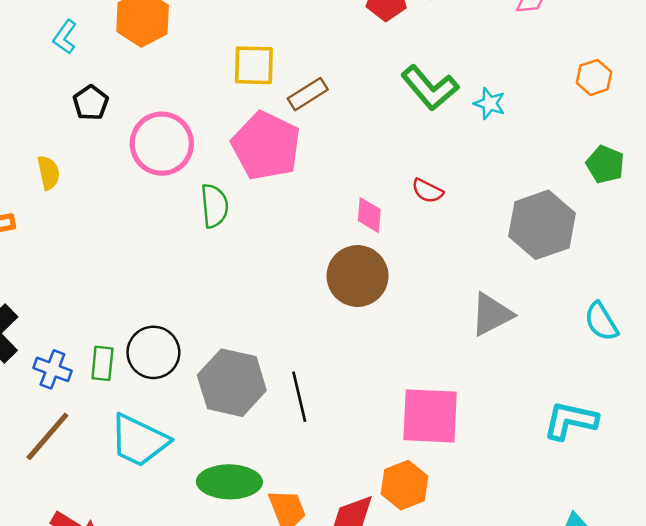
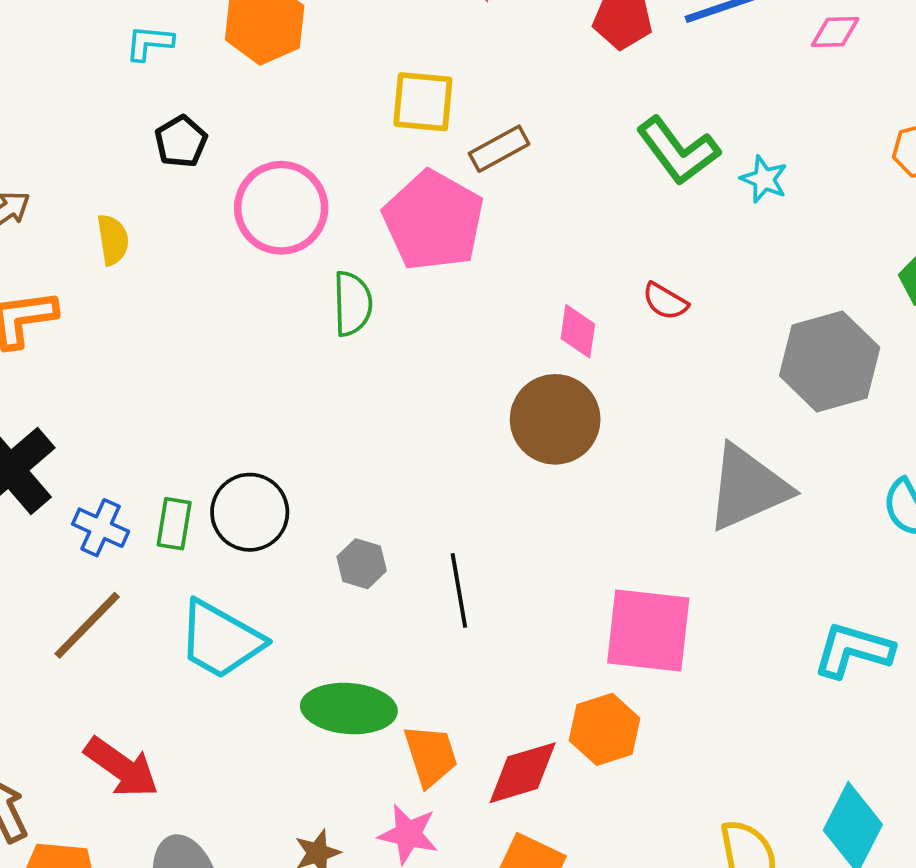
cyan L-shape: (65, 37) -> (149, 43), turned 56
gray triangle: (492, 314) -> (748, 488), size x1.4
gray hexagon: (232, 383) -> (362, 564), size x0.5

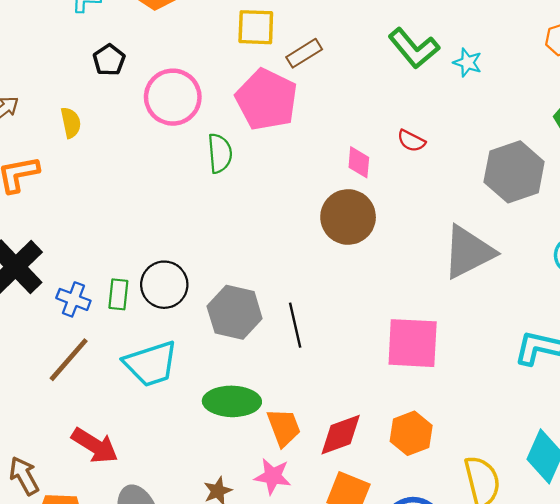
gray hexagon: (362, 564) -> (235, 312), size x1.8
cyan trapezoid: (220, 640) -> (151, 364), turned -44
orange hexagon: (605, 729) -> (411, 433), moved

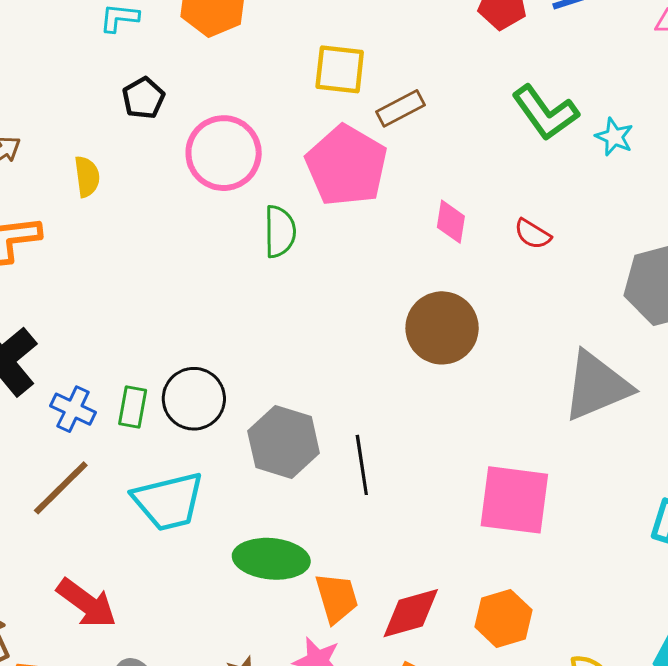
pink diamond: (359, 162) -> (451, 222), moved

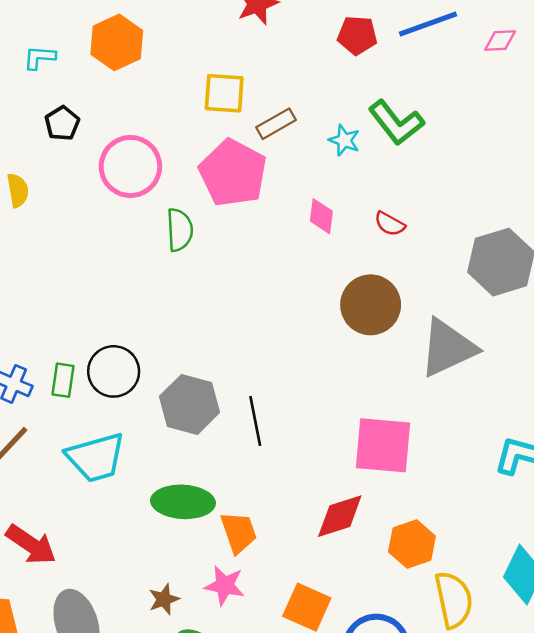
cyan star: (614, 137) -> (344, 140), moved
brown circle: (442, 328) -> (371, 305), moved
red diamond: (411, 613) -> (340, 516), moved
orange hexagon: (503, 618) -> (412, 544), moved

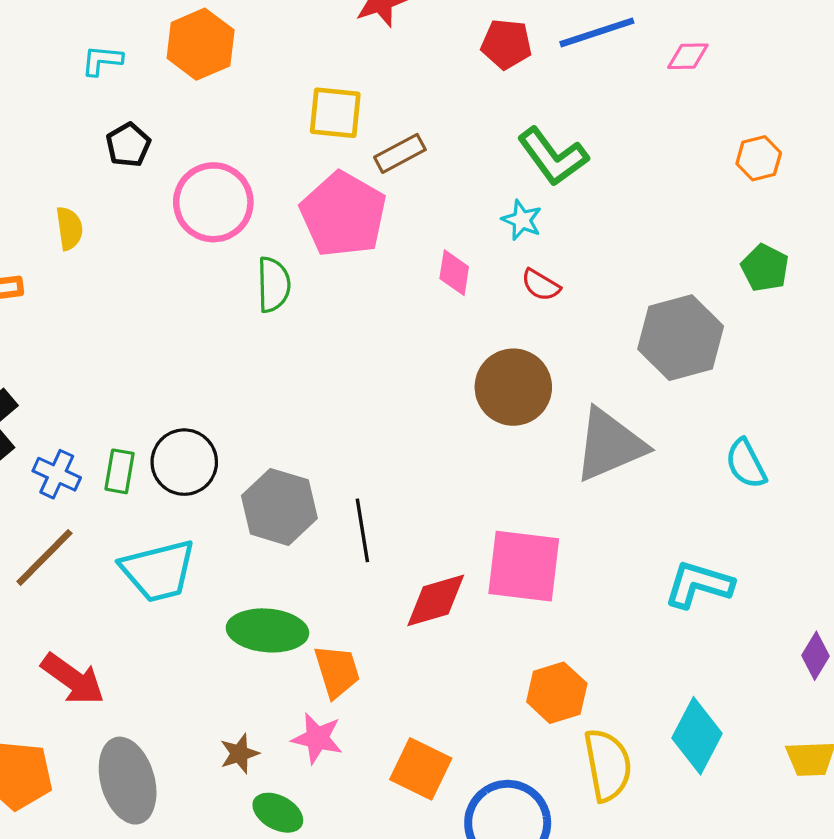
cyan star: (344, 140) -> (522, 220), moved
red diamond: (340, 516) -> (436, 600), moved

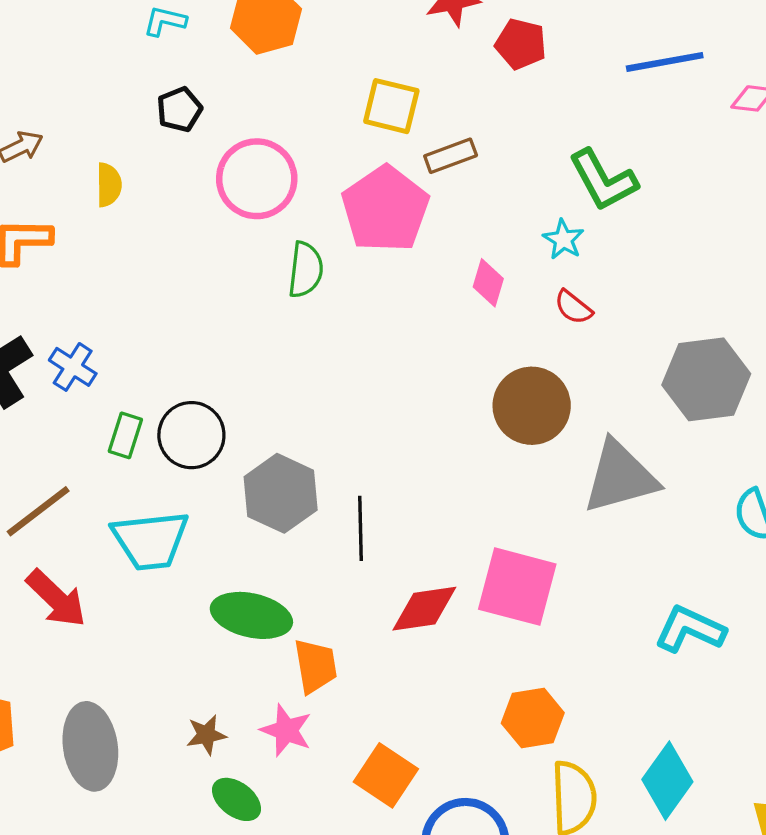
red pentagon: (506, 44) -> (521, 44), moved
blue cross: (57, 474) -> (73, 367), moved
red arrow: (73, 679) -> (56, 599), moved

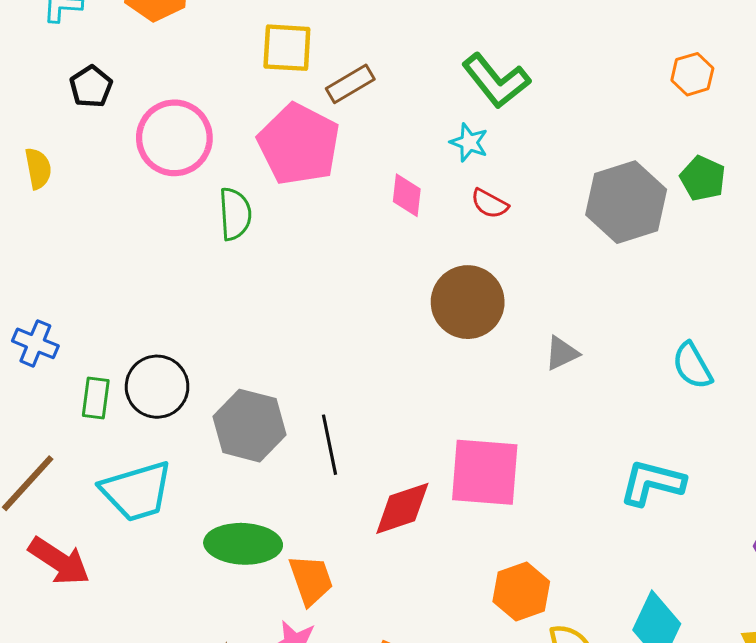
gray hexagon: (706, 379) -> (626, 202), moved
gray triangle: (620, 477) -> (562, 353), size x0.5

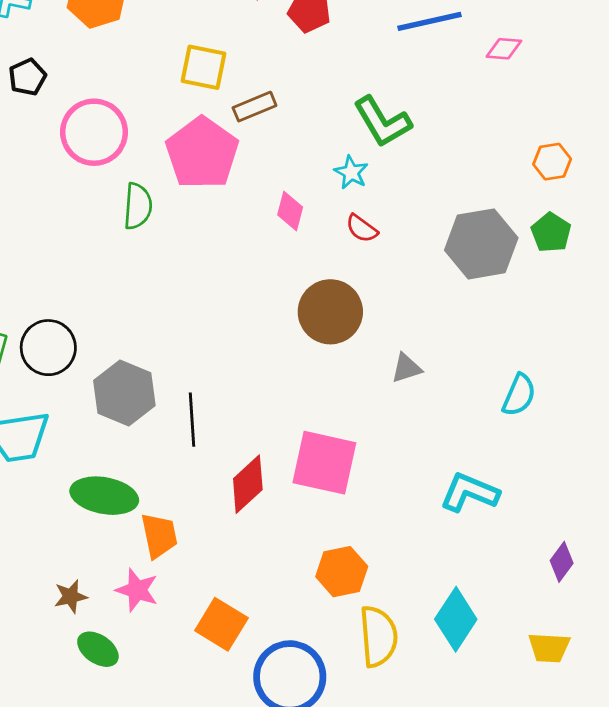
orange hexagon: (692, 74) -> (552, 162), moved
cyan semicircle: (692, 366) -> (519, 395), turned -135
red diamond: (402, 508) -> (248, 484), turned -32

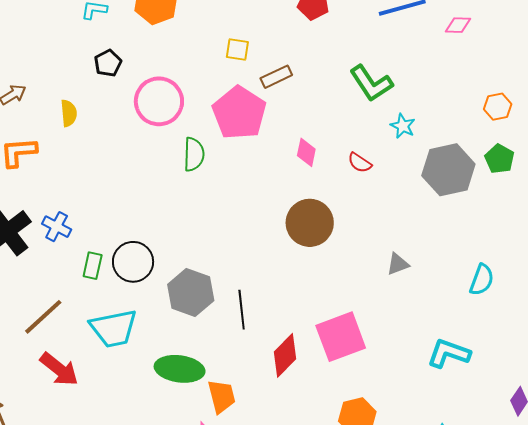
yellow square: (204, 67) -> (237, 49), size x0.7
cyan star: (351, 172) -> (403, 126), moved
brown circle: (330, 312) -> (310, 223), moved
pink square: (324, 463) -> (341, 337), turned -30

